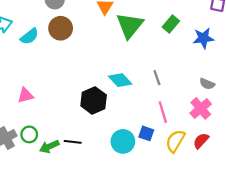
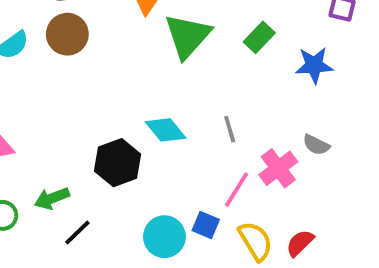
pink cross: (201, 108) -> (278, 168), moved
pink line: (163, 112) -> (237, 190), turned 45
yellow semicircle: (175, 141) -> (255, 241), turned 115
black line: (73, 142) -> (77, 233), turned -54
green arrow: (49, 147) -> (52, 198), moved

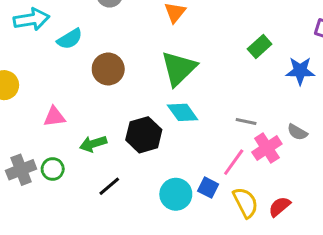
brown circle: (67, 34) -> (108, 69), moved
green triangle: (188, 36) -> (179, 68), moved
gray line: (230, 129) -> (246, 121), moved, turned -66
green arrow: (52, 198) -> (93, 144), moved

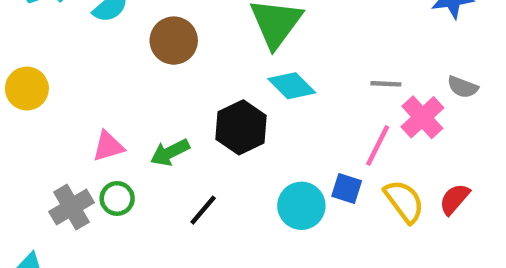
pink triangle: (54, 117) -> (108, 146), moved

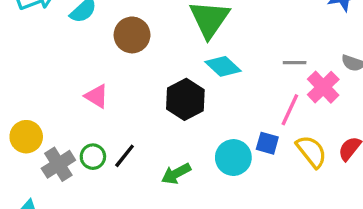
yellow circle: (27, 89) -> (26, 137), moved
pink triangle: (108, 146) -> (97, 96), moved, turned 50
green arrow: (170, 152) -> (176, 174), moved
black line: (203, 210) -> (125, 156), moved

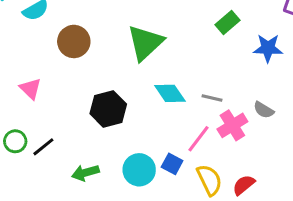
cyan diamond: (223, 66) -> (170, 93), moved

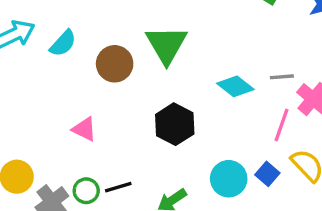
green triangle: (145, 43) -> (166, 45), moved
black line: (43, 147) -> (118, 187), turned 40
blue square: (172, 164) -> (267, 174), moved, turned 30

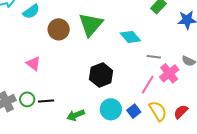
cyan diamond: (235, 86) -> (130, 37), moved
black hexagon: (175, 124) -> (101, 75), moved

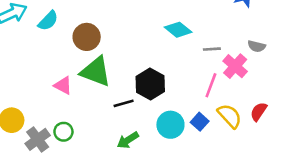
green triangle: (91, 25) -> (96, 72), moved, turned -40
black line: (46, 101) -> (124, 103), moved

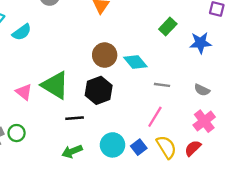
brown circle: (87, 37) -> (105, 55), moved
pink cross: (235, 66) -> (204, 121), moved
black hexagon: (150, 84) -> (99, 90), moved

